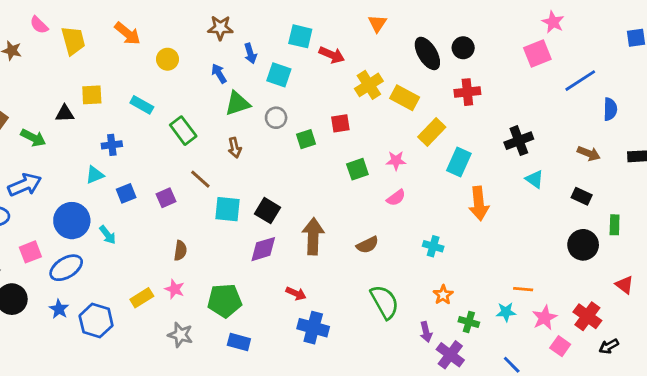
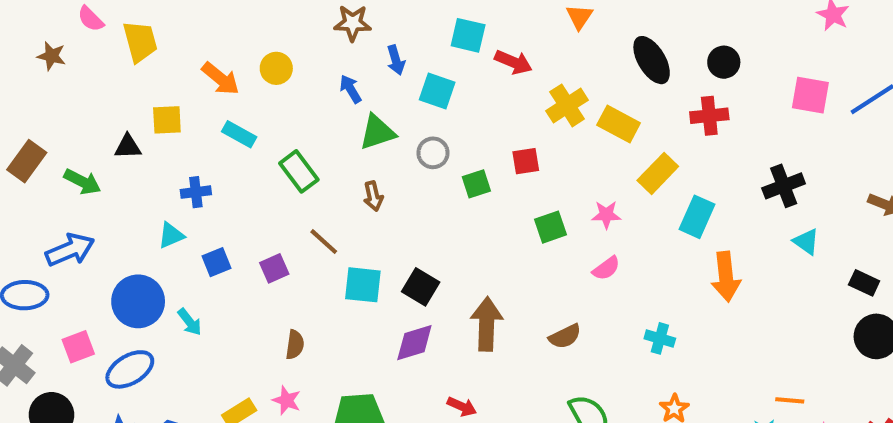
orange arrow: (128, 33) -> (221, 79), moved
black circle: (463, 48) -> (724, 62), moved
pink square: (537, 53) -> (810, 95), moved, turned 32
black rectangle: (582, 196) -> (864, 283), moved

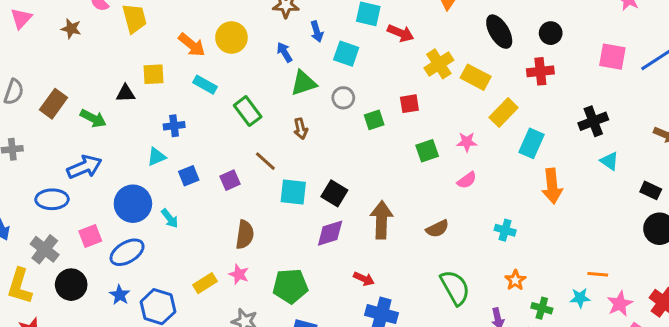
yellow circle: (276, 68) -> (231, 37), size x1.4
brown semicircle: (295, 345) -> (245, 235), size x1.4

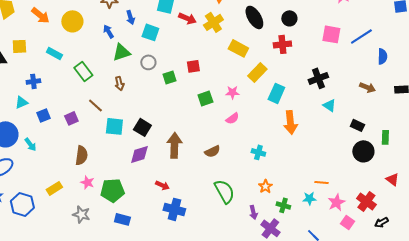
orange arrow: (192, 45) -> (40, 15), moved
yellow cross: (439, 64) -> (213, 22), moved
pink star: (239, 274) -> (87, 182), moved

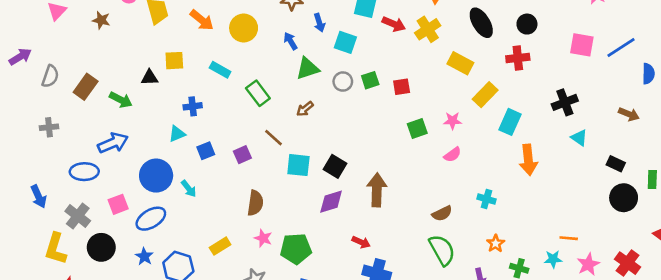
green square: (169, 77) -> (370, 80), moved
brown arrow: (119, 83) -> (305, 109), turned 64
brown semicircle: (212, 151) -> (442, 213), moved

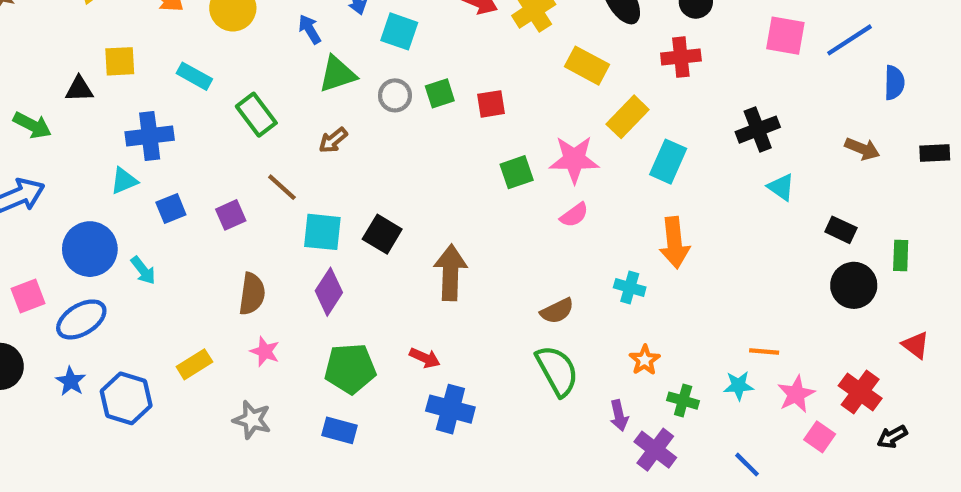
blue cross: (193, 106) -> (150, 136), size x1.5
pink star: (453, 121) -> (574, 159), size x1.6
orange arrow: (528, 160) -> (674, 243), moved
purple diamond: (331, 202) -> (329, 292), moved, turned -40
green pentagon: (296, 249) -> (350, 369), moved

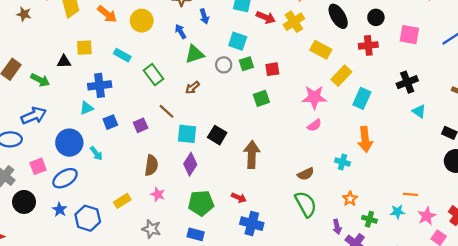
cyan square: (399, 31) -> (238, 41), moved
pink square: (785, 36) -> (409, 35), moved
green square: (517, 172) -> (261, 98), moved

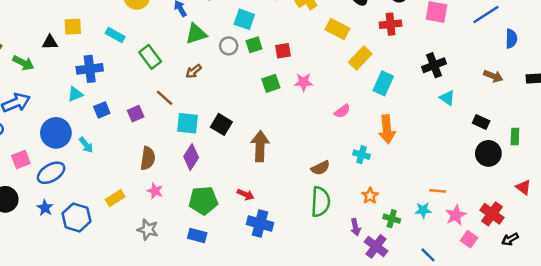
pink star: (314, 97) -> (304, 82), moved, size x0.7
pink semicircle: (314, 125) -> (342, 111), moved
green semicircle: (306, 204) -> (320, 202), turned 32

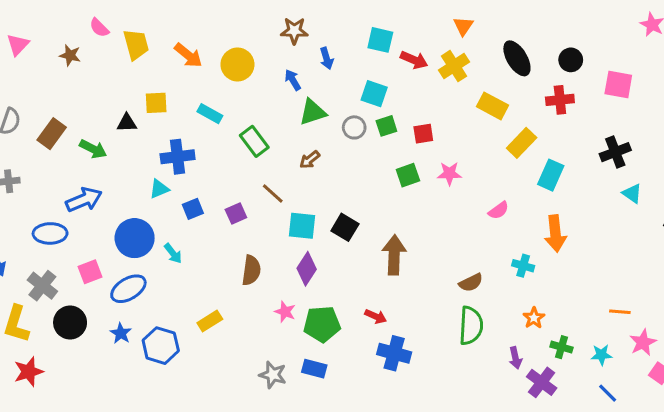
pink star: (155, 191) -> (285, 312), moved
cyan star: (423, 210) -> (601, 355), moved
gray star: (148, 230) -> (273, 375), moved

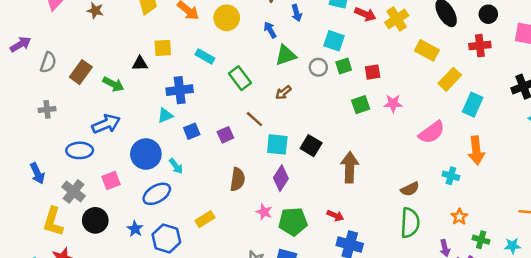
pink semicircle: (499, 210) -> (432, 132), size x1.6
blue ellipse: (128, 289) -> (157, 194), moved

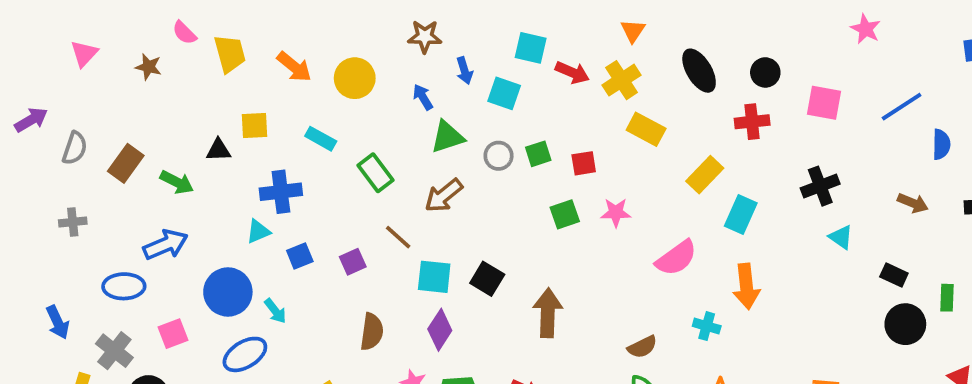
cyan square: (334, 41) -> (504, 93), moved
yellow rectangle: (427, 50) -> (646, 129), moved
brown arrow: (283, 93) -> (444, 195), size x1.5

